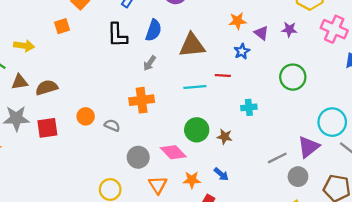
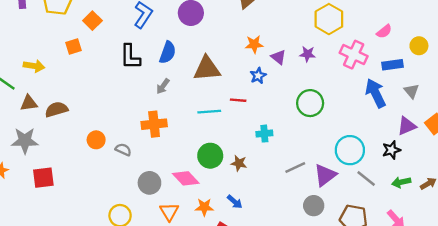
red square: (47, 128) -> (43, 178), moved
gray line: (277, 158) -> (295, 167), moved

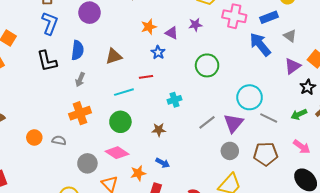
brown triangle: (207, 69) -> (114, 56), size x0.7
black star: (391, 150) -> (308, 87), moved
green circle: (210, 156) -> (120, 122), moved

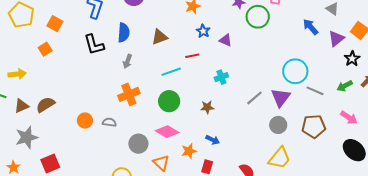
purple triangle: (172, 33) -> (226, 40), moved
blue arrow: (260, 44) -> (311, 27), moved, size x0.7
green circle: (207, 65) -> (258, 17), moved

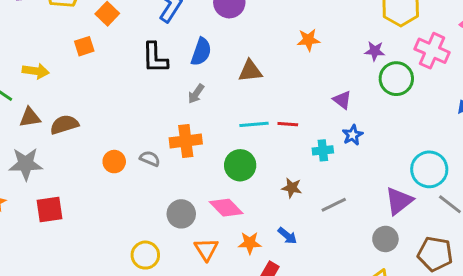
blue star: (203, 31) -> (353, 135), moved
red line: (192, 56) -> (288, 124), moved
gray line: (254, 98) -> (334, 205), moved
gray semicircle: (109, 122) -> (150, 159), moved

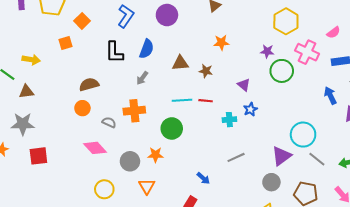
brown semicircle: (64, 125) -> (89, 84), moved
orange circle: (114, 162) -> (82, 108), moved
brown star: (292, 188) -> (206, 71), moved
pink diamond: (226, 208) -> (95, 148), moved
orange star: (250, 243) -> (156, 155), moved

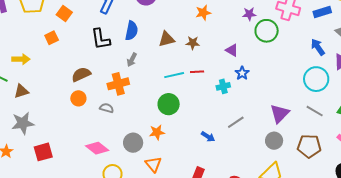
orange cross: (134, 111) -> (118, 84), moved
cyan circle: (303, 135) -> (316, 79), moved
pink diamond: (95, 148) -> (97, 148), moved
blue arrow: (203, 178) -> (208, 137), moved

